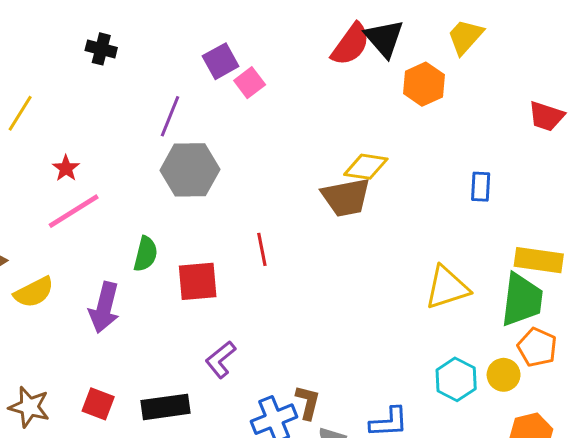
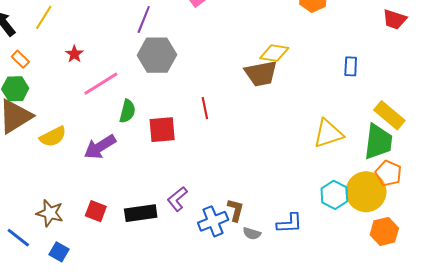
pink line: (74, 211) -> (101, 84), moved
yellow rectangle: (539, 260) -> (389, 115), turned 32
purple arrow: (104, 307) -> (100, 147), turned 44
purple L-shape: (221, 359) -> (177, 199), moved
yellow circle: (504, 375) -> (366, 192), size x1.8

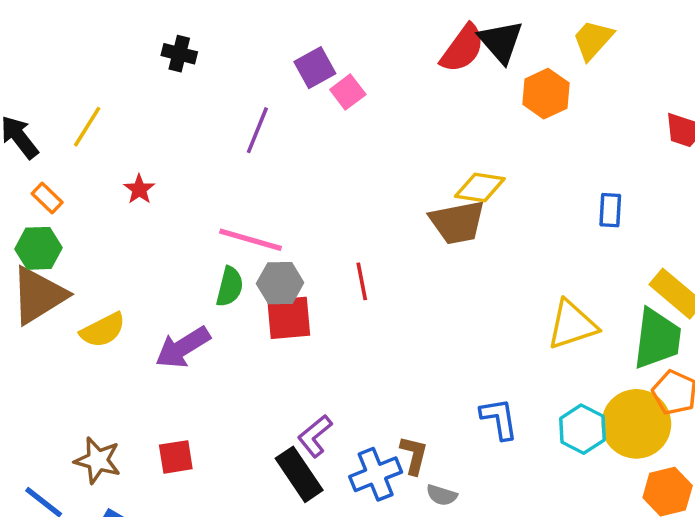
gray hexagon: (157, 55) -> (280, 283), moved, size x0.7
pink line: (101, 84) -> (251, 240), moved, turned 48
red square: (96, 211) -> (176, 457), turned -30
black rectangle: (141, 213) -> (299, 474), moved, turned 64
blue L-shape: (290, 223) -> (499, 419), moved, turned -96

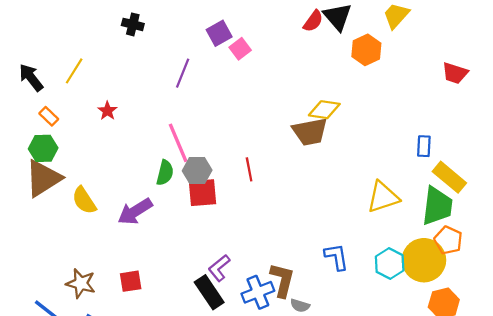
red semicircle: (463, 48) -> (313, 21), size x0.7
blue rectangle: (610, 210) -> (424, 146), moved
pink line: (251, 240) -> (178, 143), turned 51
yellow semicircle: (103, 330) -> (84, 200), turned 84
brown L-shape: (414, 455) -> (282, 280), size x1.4

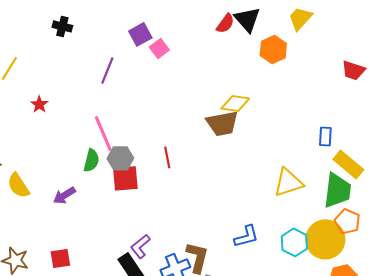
purple arrow: (135, 211) -> (64, 195), size x0.7
blue L-shape: (336, 257) -> (246, 236), turned 84

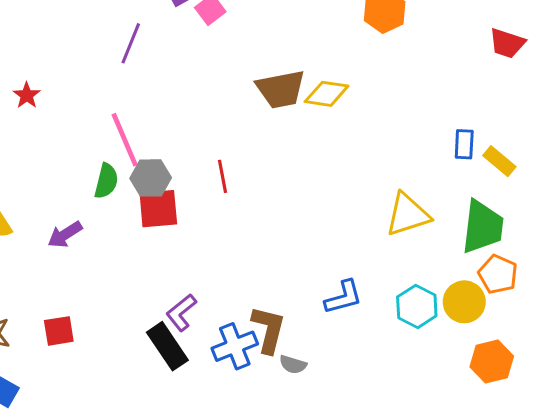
brown trapezoid: (222, 123) -> (281, 89), moved
yellow rectangle: (348, 164) -> (499, 161), moved, size x0.7
yellow circle: (325, 239) -> (464, 302), size x0.7

